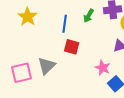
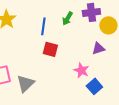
gray triangle: (47, 66) -> (25, 83), moved

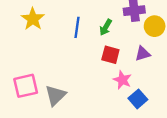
green arrow: (67, 18) -> (106, 27), moved
red square: (50, 49) -> (110, 55), moved

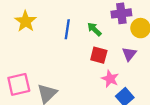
green arrow: (106, 27) -> (94, 29), turned 105
purple triangle: (143, 54) -> (129, 54), turned -35

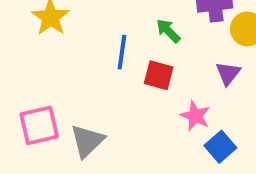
blue line: (67, 29) -> (122, 52), moved
red square: (99, 55) -> (159, 75), moved

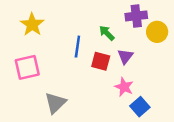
purple triangle: (228, 73) -> (125, 56), moved
pink square: (39, 125) -> (27, 67), moved

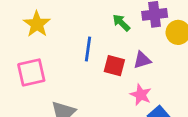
green arrow: (107, 33) -> (121, 23), moved
purple triangle: (125, 56) -> (142, 60), turned 35

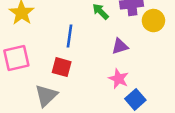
red square: (114, 66) -> (62, 67), moved

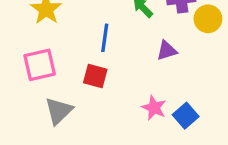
pink star: (119, 79) -> (154, 108), moved
gray triangle: (46, 96) -> (59, 111), moved

